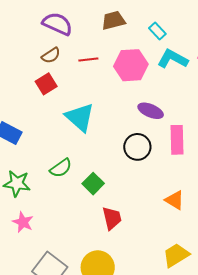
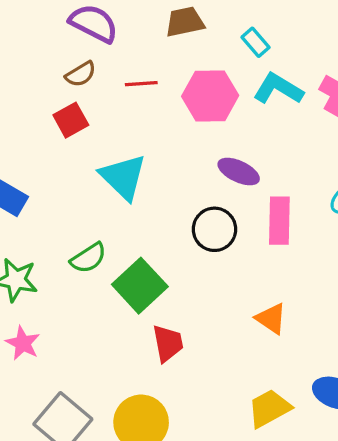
green square: (93, 184) -> (140, 286), size x1.5

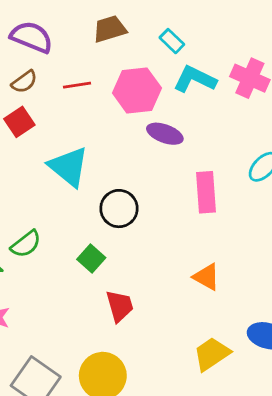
purple ellipse: (239, 172) -> (165, 134), moved
black circle: (214, 229) -> (119, 209), moved
green semicircle: (88, 258) -> (26, 244), moved
green square: (140, 286) -> (91, 259), size x0.6

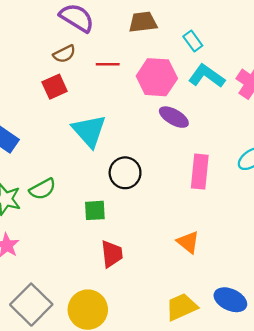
green square: (91, 259) -> (95, 210), turned 35

